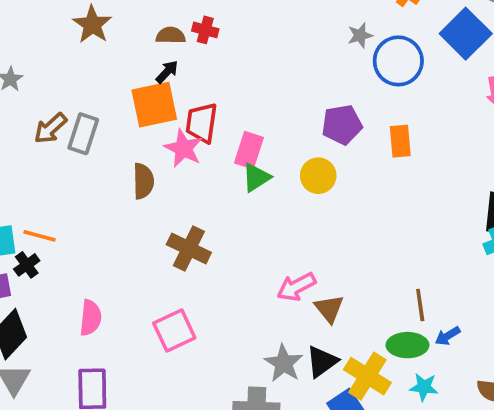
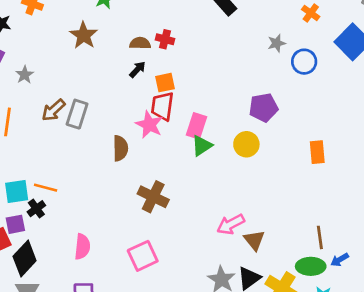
blue circle: (398, 61) -> (304, 62), size x0.7
orange square: (154, 105) -> (165, 83), moved, size x0.6
orange rectangle: (400, 141) -> (317, 152), moved

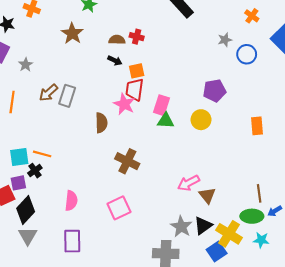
black arrow: (137, 69) -> (115, 60), turned 72
green triangle: (202, 146) -> (166, 121), turned 36

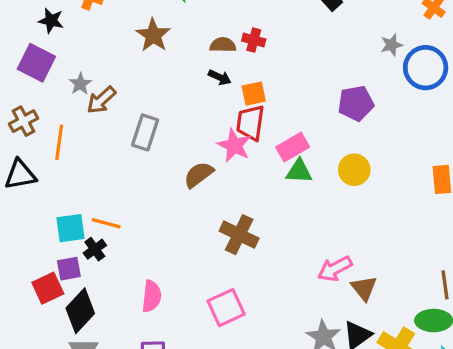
blue circle: (247, 54) -> (426, 68), size x1.4
purple pentagon: (214, 91) -> (356, 103), moved
brown arrow: (48, 93) -> (101, 100), moved
pink rectangle: (162, 105) -> (293, 147), turned 42
brown semicircle: (101, 123) -> (199, 175), turned -126

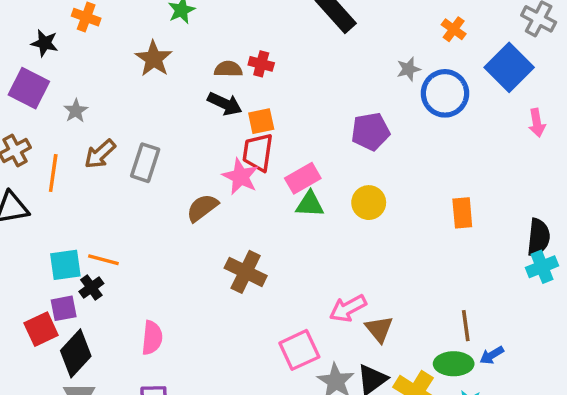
black arrow: (220, 77) -> (225, 104), size x1.4
brown arrow: (101, 100) -> (100, 154), moved
pink square: (226, 308) -> (299, 350), moved

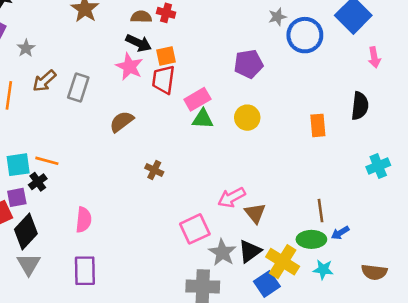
pink star: (240, 177) -> (129, 67), moved
black semicircle: (539, 237) -> (360, 106), moved
brown cross: (246, 272) -> (154, 170), size x0.6

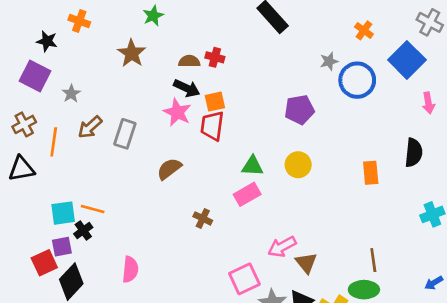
pink rectangle: (197, 99) -> (247, 194), moved
blue arrow: (340, 233) -> (434, 283), moved

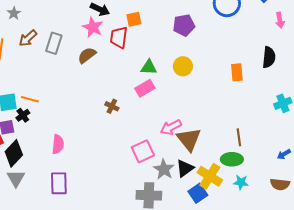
orange square: (215, 102) -> (134, 19), moved
brown semicircle: (169, 169) -> (87, 55), moved
brown triangle: (306, 263) -> (189, 139), size x1.5

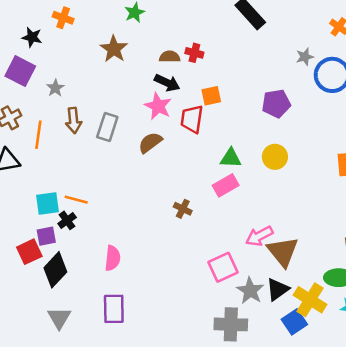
brown arrow: (28, 38) -> (74, 120), turned -54
gray triangle: (16, 178) -> (59, 318), moved

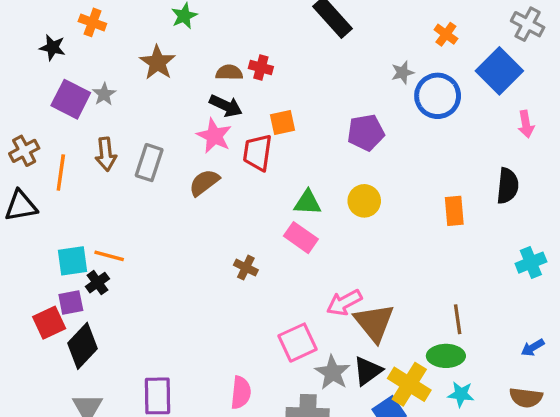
purple square: (20, 71) -> (71, 99), moved
gray star: (55, 88) -> (104, 94), moved
pink rectangle: (226, 185) -> (301, 238), turned 65
pink semicircle: (113, 258) -> (241, 393), moved

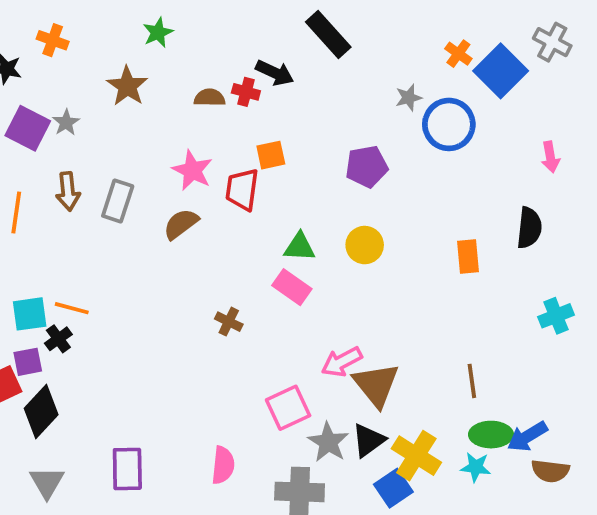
blue square: (499, 71) -> (501, 71), moved
black arrow: (226, 106) -> (275, 73), moved
blue arrow: (533, 348) -> (527, 436), moved, size x1.5
green ellipse: (446, 356) -> (491, 435), moved

